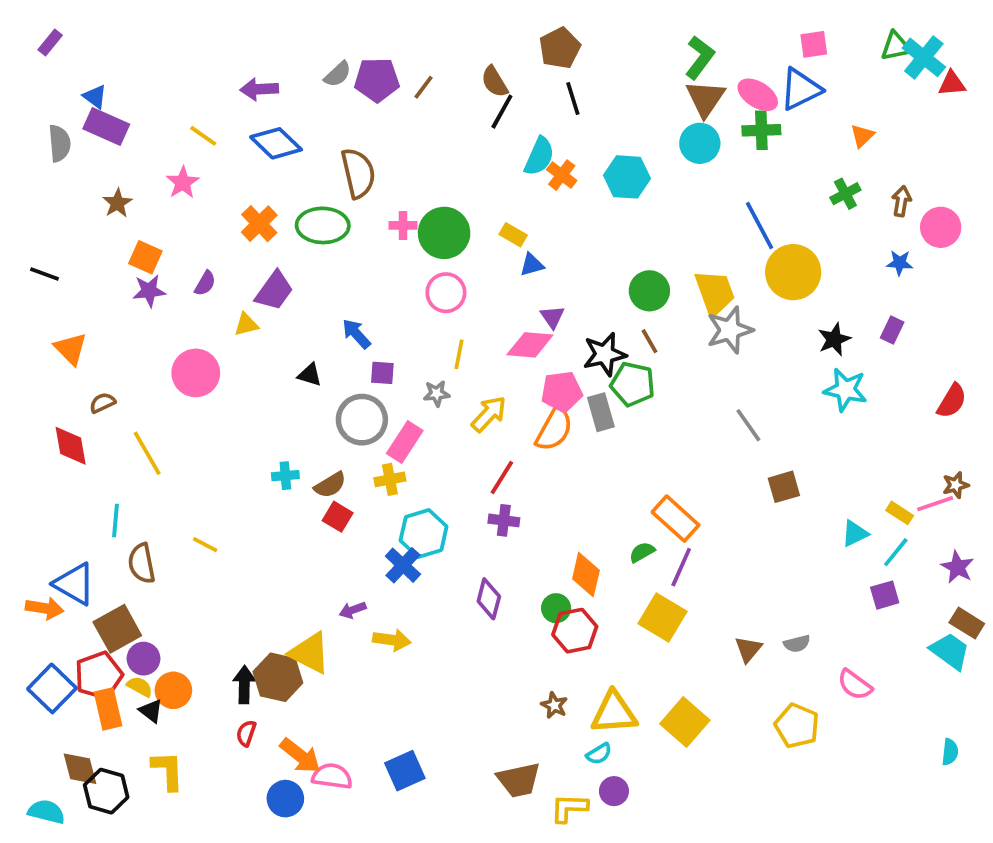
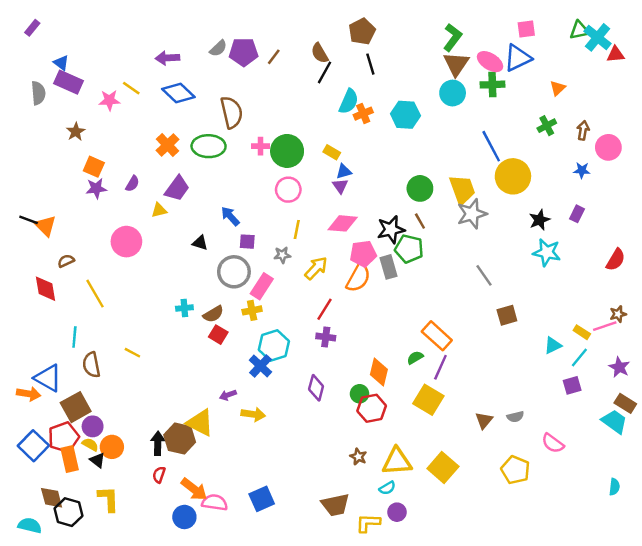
orange cross: (562, 175) -> (363, 114), turned 30
pink star: (183, 183) -> (110, 100), moved, turned 30
black line: (45, 274) -> (29, 220), moved
purple triangle: (552, 317) -> (340, 186), moved

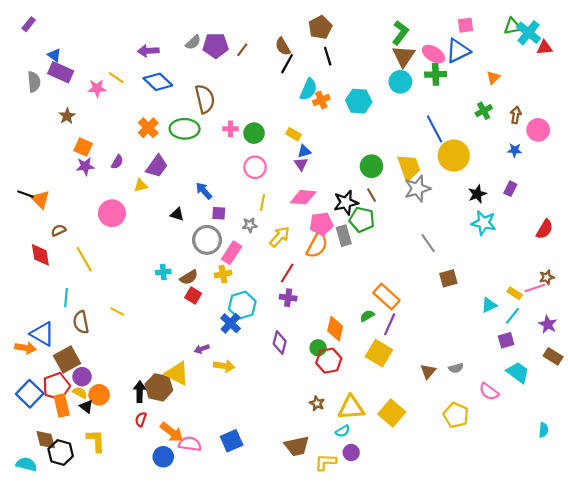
green circle: (287, 151) -> (254, 133), size x0.7
cyan trapezoid: (614, 422) -> (518, 372), moved

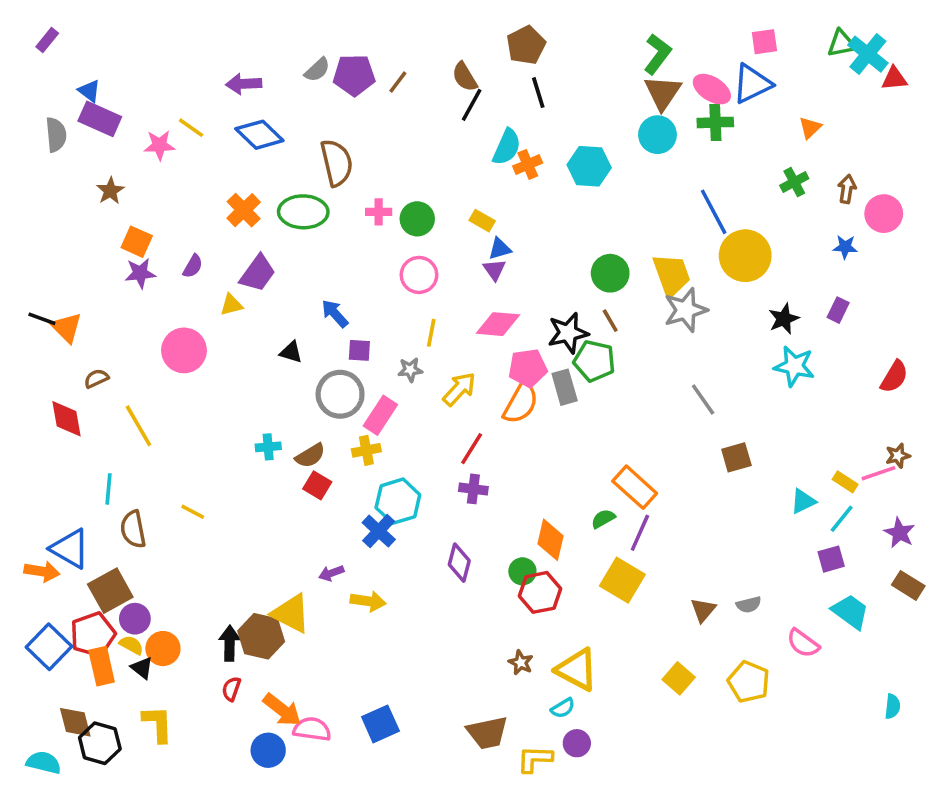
yellow triangle: (351, 408) -> (577, 670), turned 32
yellow square: (392, 413) -> (679, 678), moved, size x0.7

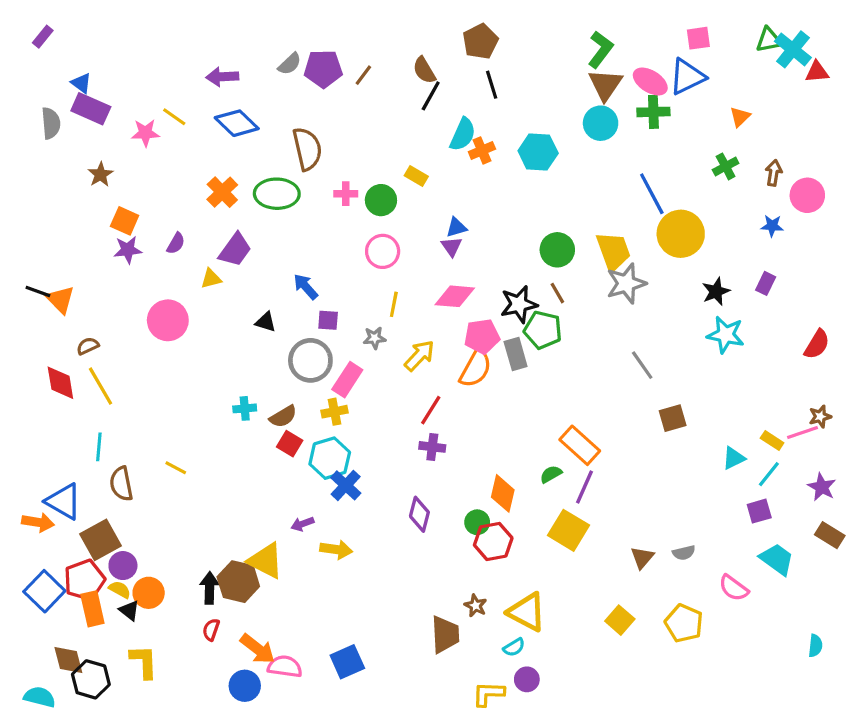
yellow rectangle: (482, 221) -> (416, 176), moved
yellow line: (138, 426) -> (100, 386), moved
cyan hexagon: (398, 501) -> (330, 458), moved
brown trapezoid: (487, 733) -> (445, 634), moved, turned -81

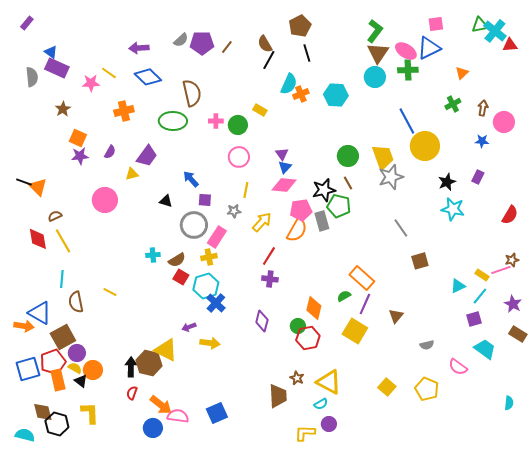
orange cross: (222, 192) -> (124, 111), moved, turned 30
blue triangle: (456, 227) -> (285, 167), moved, turned -32
brown triangle: (642, 558) -> (396, 316), moved
blue square: (44, 591) -> (28, 369), turned 30

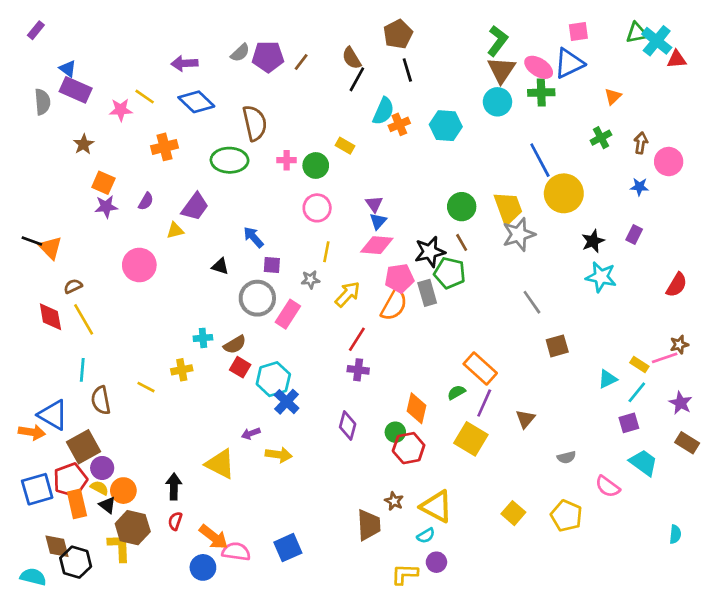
yellow cross: (209, 257) -> (182, 370), moved
brown hexagon: (149, 363) -> (133, 528), moved

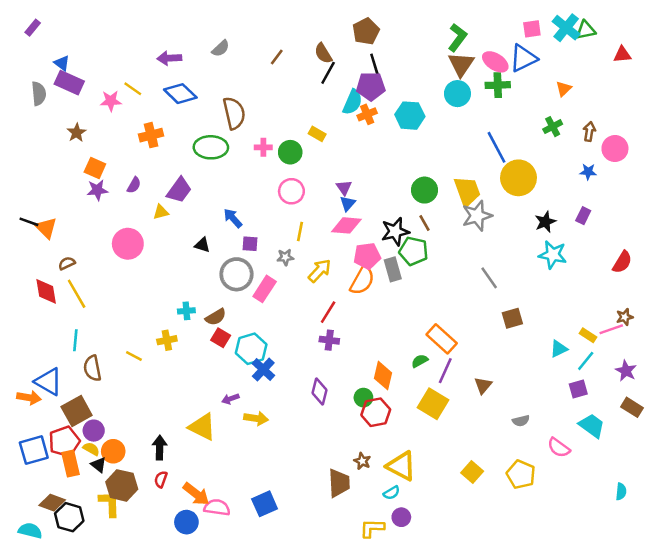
cyan cross: (657, 41) -> (566, 28), moved
purple pentagon: (268, 57) -> (371, 86), moved
brown diamond: (57, 546) -> (52, 503), turned -55

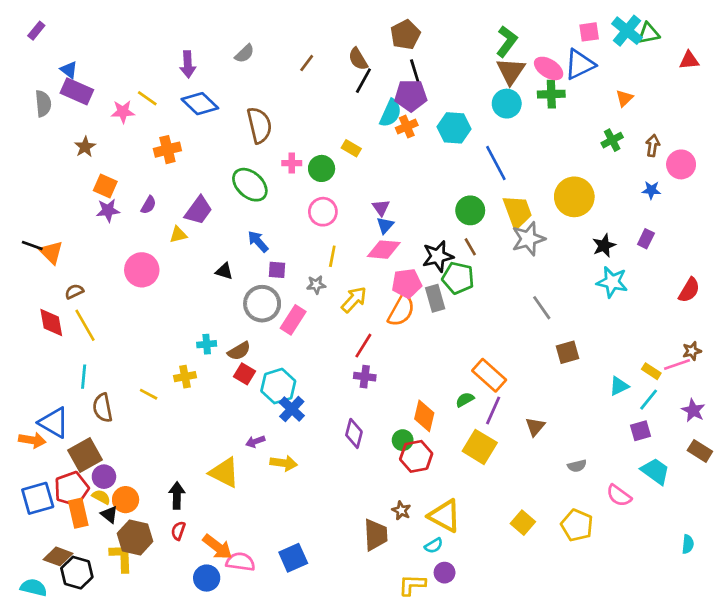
purple arrow: (169, 58) -> (188, 64), turned -90
green ellipse: (211, 147) -> (250, 185), moved, turned 40
blue line: (497, 147) -> (496, 163), moved

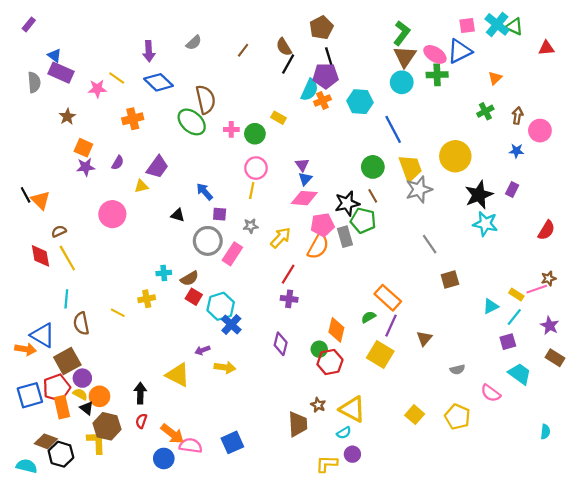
green triangle: (649, 33) -> (514, 27), turned 36
green ellipse: (250, 185) -> (192, 122), moved
black line: (32, 246) -> (26, 195), turned 42
black star: (604, 246) -> (479, 195), size x1.5
yellow line: (332, 256) -> (252, 191), moved

